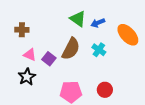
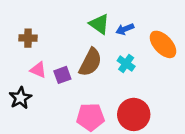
purple square: (49, 59) -> (62, 75), turned 32
black star: (27, 77) -> (20, 98), moved
red circle: (105, 90) -> (134, 114), size x1.6

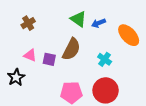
brown cross: (28, 38) -> (28, 23), moved, turned -32
cyan cross: (126, 64) -> (105, 59), moved
purple square: (62, 75) -> (49, 59), turned 32

